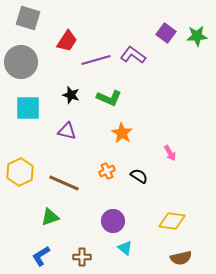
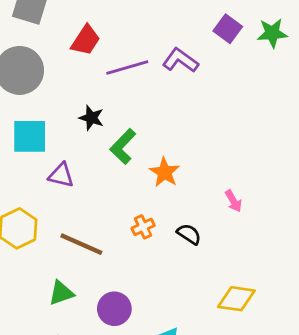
green L-shape: (109, 98) -> (123, 146), moved, turned 110
purple triangle: (67, 131) -> (61, 175), moved
purple circle: (113, 221) -> (114, 309), moved

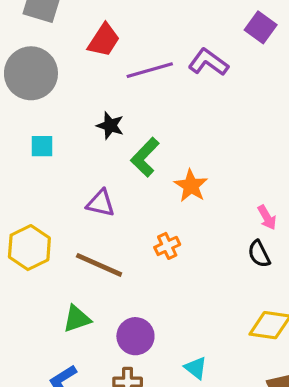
cyan square: (30, 136) -> (42, 146), size x0.6
purple triangle: (61, 175) -> (101, 203), moved
black semicircle: (189, 234) -> (259, 254), moved, turned -150

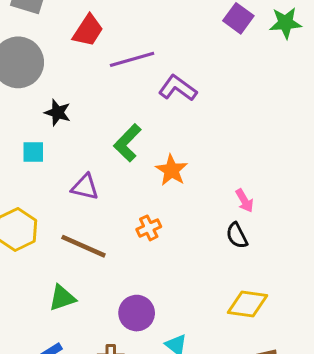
purple L-shape: (208, 62) -> (178, 88), moved
black star: (110, 126) -> (58, 113), moved
cyan square: (42, 146) -> (33, 152), moved
purple circle: (135, 336) -> (137, 313), moved

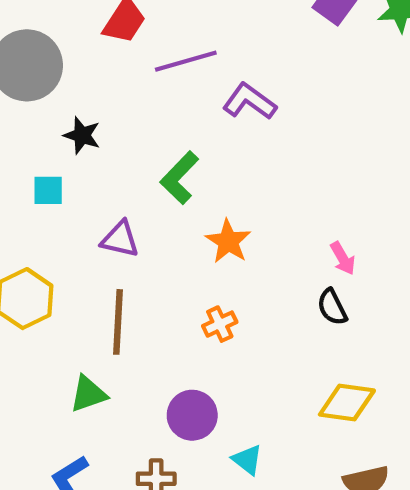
orange star: (172, 170) -> (228, 241), moved
orange cross: (149, 228) -> (220, 324), moved
brown line: (83, 246) -> (118, 322), turned 69

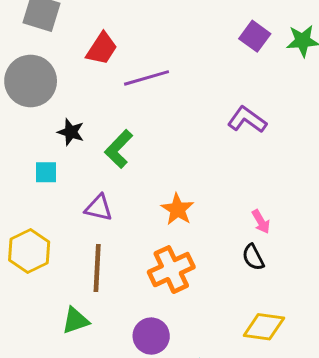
purple L-shape: (249, 101) -> (247, 120), moved
green L-shape: (179, 178) -> (119, 149), moved
orange cross: (220, 324) -> (171, 270), size x1.8

